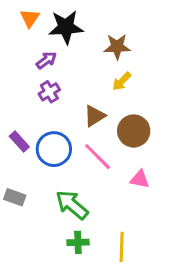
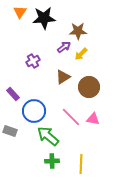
purple arrow: (46, 60) -> (64, 47), moved
blue circle: (54, 149) -> (34, 111), moved
pink line: (98, 157) -> (71, 117), moved

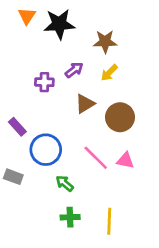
purple arrow: (64, 47) -> (74, 70), moved
purple cross: (33, 61) -> (44, 82), turned 32
green arrow: (48, 136) -> (65, 183), size x0.6

